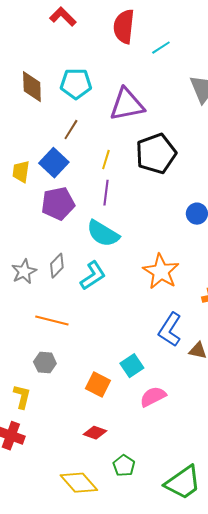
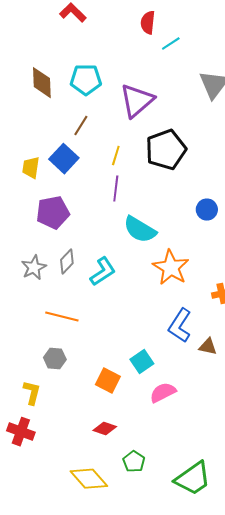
red semicircle: (124, 27) -> (148, 23), moved, size x0.7
purple triangle: (127, 105) -> (137, 101), turned -30
purple pentagon: (58, 204) -> (53, 213), moved
cyan semicircle: (103, 234) -> (140, 230), moved

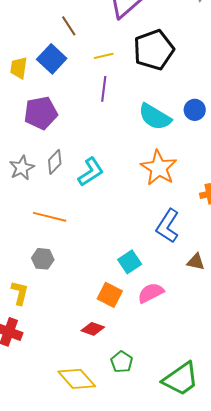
brown line: (81, 126) -> (69, 26), turned -65
yellow line: (116, 156) -> (104, 56), turned 60
cyan semicircle: (140, 230) -> (155, 117), moved
brown triangle: (208, 347) -> (196, 262), moved
orange square: (108, 381) -> (110, 295), moved

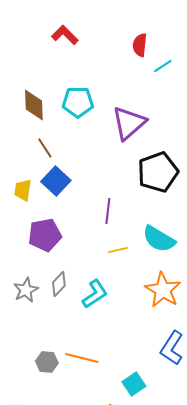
brown line: (69, 26) -> (45, 148), moved
yellow line: (104, 56) -> (118, 250), moved
orange line: (50, 217) -> (82, 358), moved
gray hexagon: (43, 259) -> (47, 362), moved

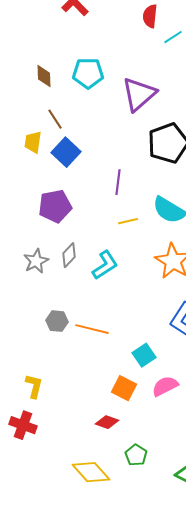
brown diamond: (34, 105) -> (44, 76), size x0.7
yellow trapezoid: (23, 190) -> (33, 142), moved
gray hexagon: (47, 362) -> (57, 321), moved

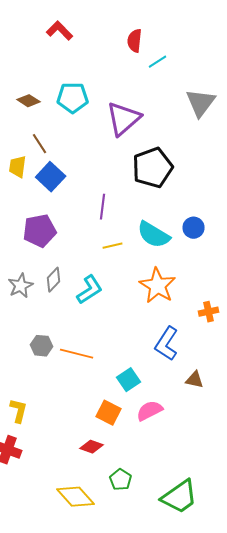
brown diamond: (44, 76) -> (29, 101), turned -55

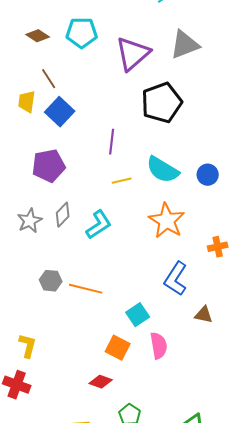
gray triangle: (201, 103) -> (185, 45), moved, turned 32
blue circle: (194, 228) -> (208, 175), moved
pink semicircle: (150, 411) -> (159, 346), turned 108

